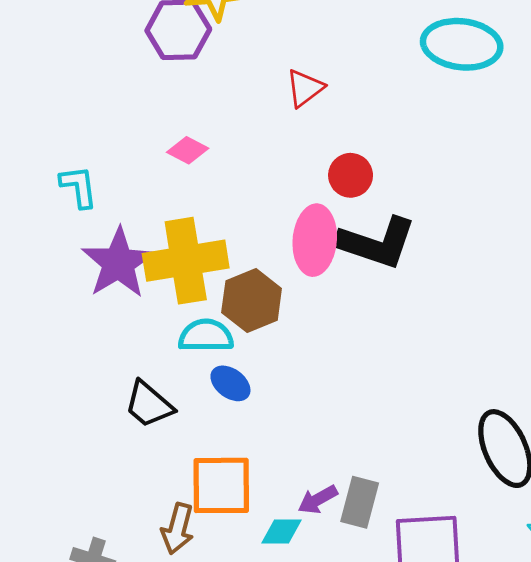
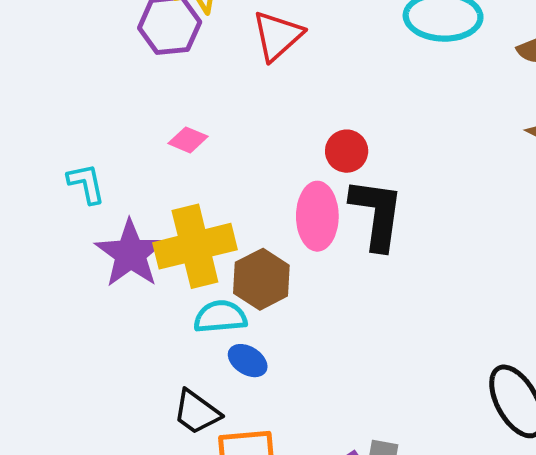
red triangle: (305, 88) -> (277, 36), moved, size x1.4
black L-shape: (376, 243) -> (377, 214), turned -96
black trapezoid: (149, 404) -> (197, 412), moved

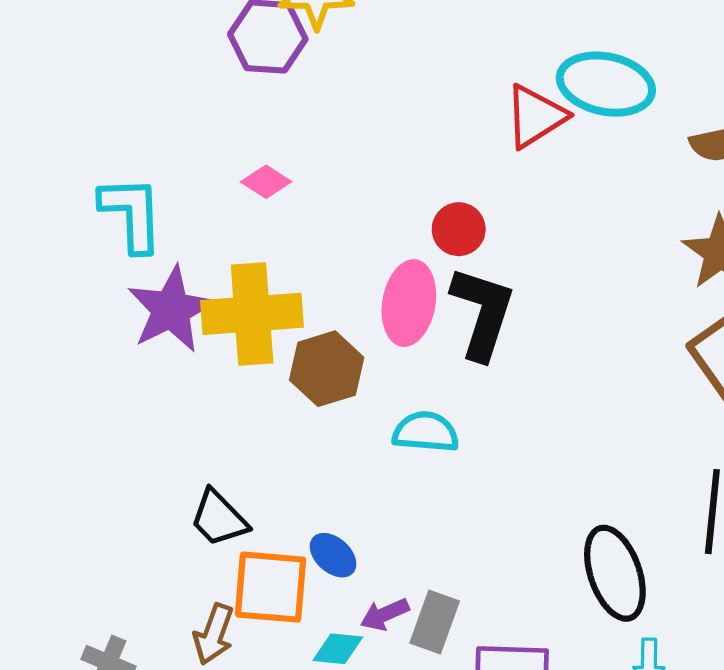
red triangle: (277, 36) -> (535, 116), moved
cyan L-shape: (86, 183) -> (132, 214), size x1.5
cyan semicircle: (220, 317) -> (426, 432), moved
blue ellipse: (248, 361) -> (333, 555), moved

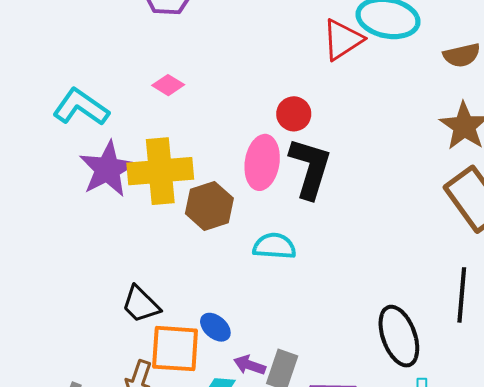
cyan L-shape: (132, 214) -> (81, 107), turned -52
purple arrow: (385, 614) -> (250, 365), turned 44

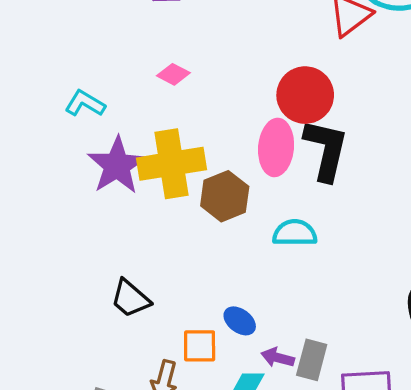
cyan L-shape: (81, 107) -> (85, 104), size x0.7
red circle: (294, 114) -> (305, 95), size x1.6
black trapezoid: (141, 304) -> (130, 299), moved
orange square: (175, 349) -> (200, 346), size x0.7

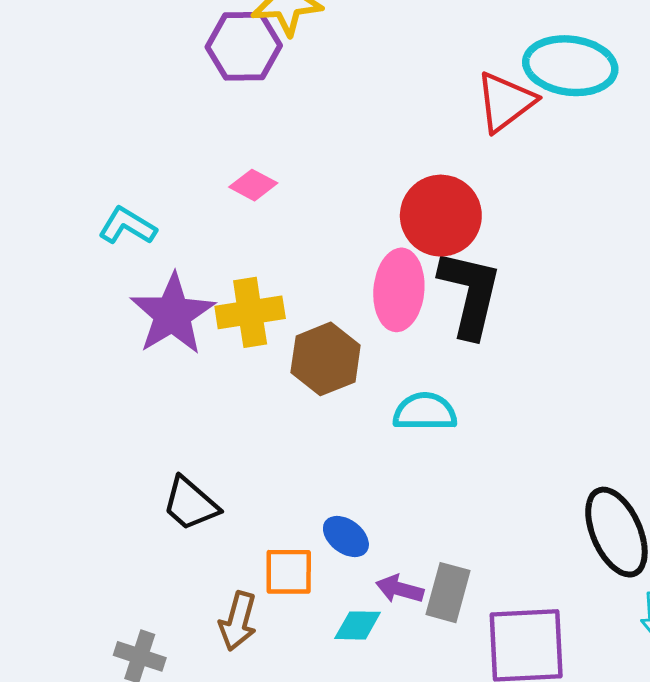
yellow cross: (171, 164) -> (250, 312), size x0.7

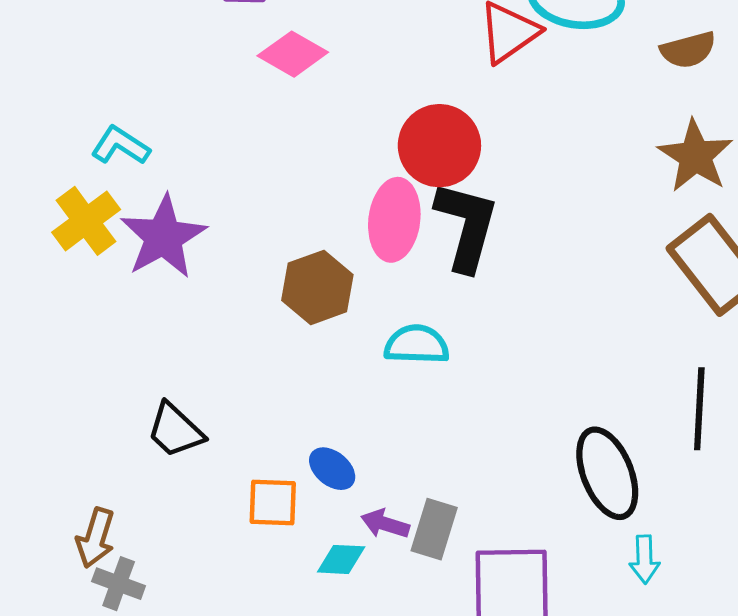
pink diamond: (253, 185) -> (293, 54), moved, size x1.4
yellow cross: (250, 312) -> (86, 221), moved, turned -30
brown arrow: (238, 621) -> (96, 538), moved

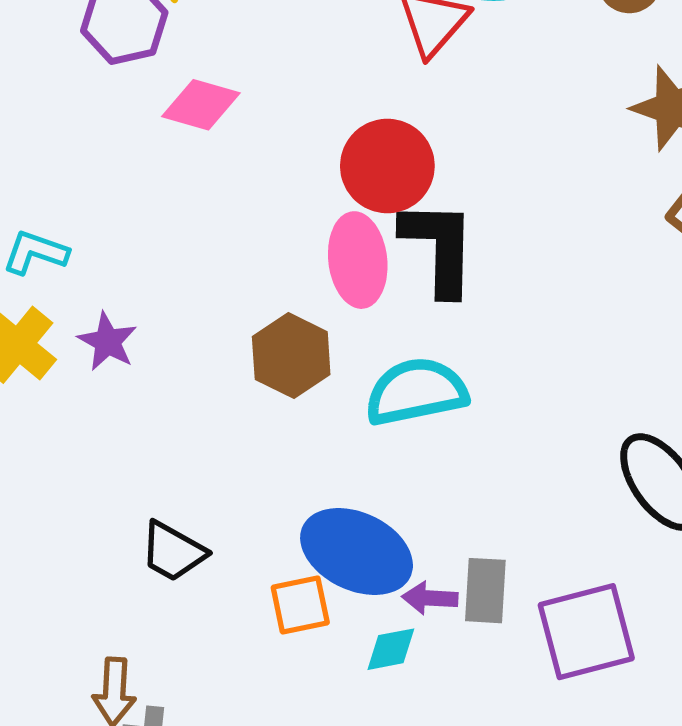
purple star: (163, 237) -> (107, 342), size x0.6
cyan semicircle: (417, 345) -> (416, 392), size x1.4
blue ellipse: (332, 469) -> (357, 551), size x2.0

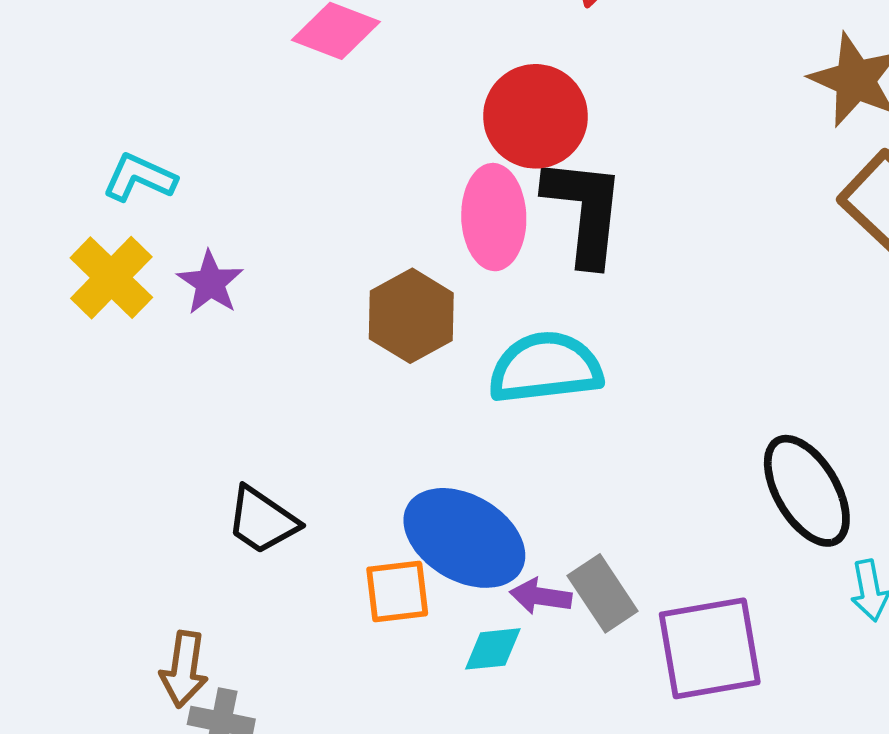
gray rectangle: (485, 591) -> (603, 593), turned -42

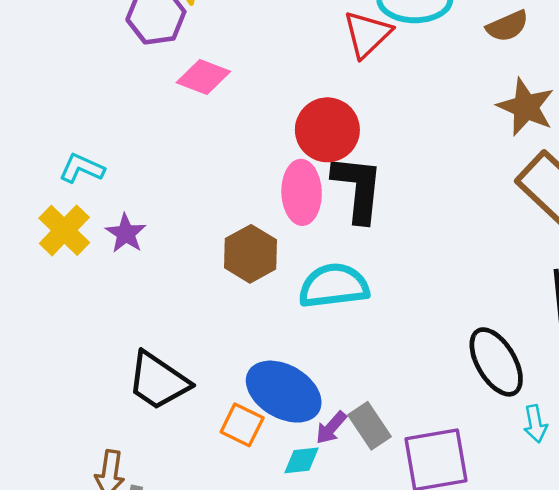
black trapezoid: (262, 520) -> (158, 381), size x1.4
orange square: (397, 591) -> (242, 425), turned 33
purple arrow: (541, 596) -> (331, 428), turned -57

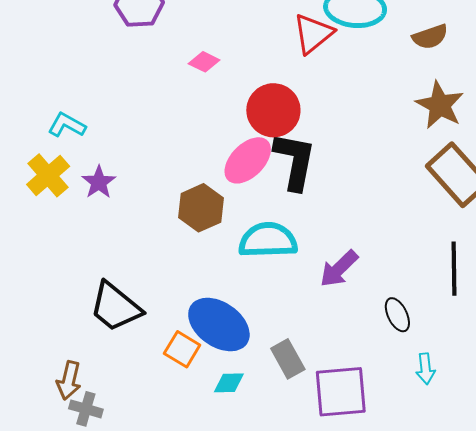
pink diamond: (203, 77) -> (204, 62), moved, size x0.7
pink ellipse: (302, 192) -> (248, 160), turned 42
black ellipse: (496, 362) -> (397, 315), size x0.6
purple arrow: (331, 428) -> (339, 269), moved, size x1.4

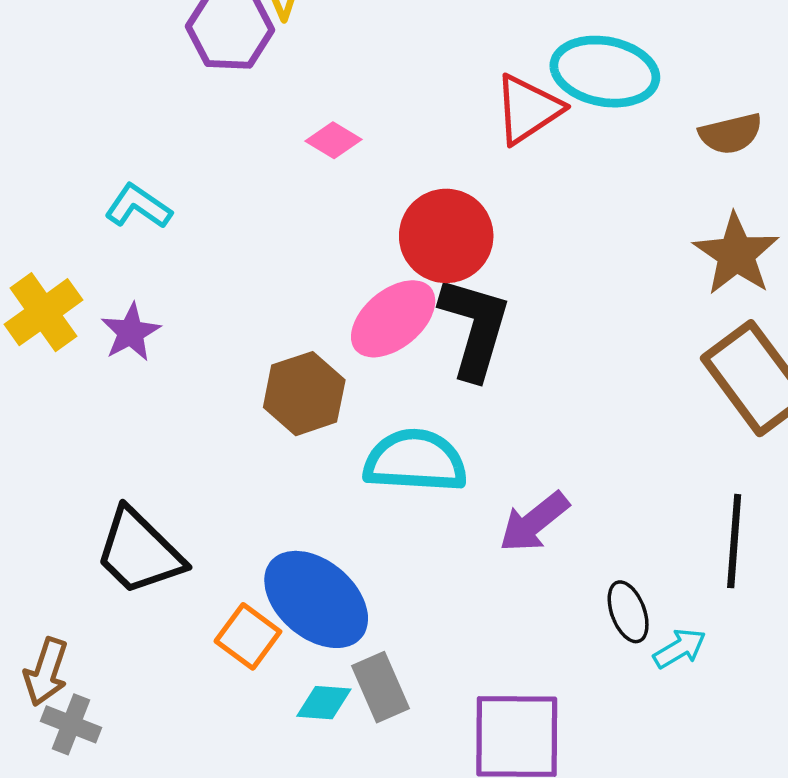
cyan L-shape: (67, 125) -> (138, 206), moved
gray rectangle: (288, 359) -> (381, 687), moved
cyan arrow: (426, 369) -> (680, 648), moved, turned -120

